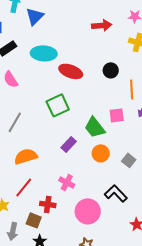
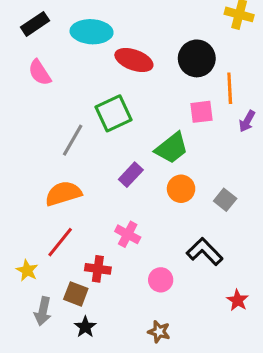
black circle: (111, 70) -> (197, 58), size x1.5
pink square: (117, 115) -> (201, 112), moved
gray line: (15, 122) -> (73, 140), moved
green trapezoid: (95, 127) -> (172, 148), turned -90
pink circle: (88, 211) -> (161, 280), size x0.6

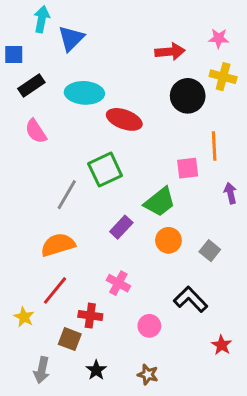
black circle: (197, 58) -> (188, 96), moved
purple arrow: (247, 121) -> (230, 193), moved, turned 138
gray arrow: (43, 311) -> (42, 370), moved
black star: (85, 327) -> (96, 370), moved

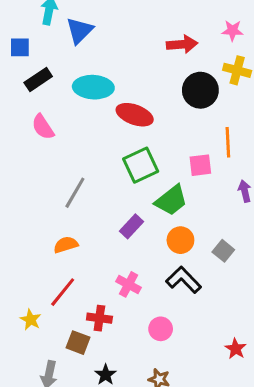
green square: (105, 170) -> (141, 165), moved
orange semicircle: (58, 245) -> (66, 245), size x0.7
black L-shape: (191, 299) -> (184, 280), moved

